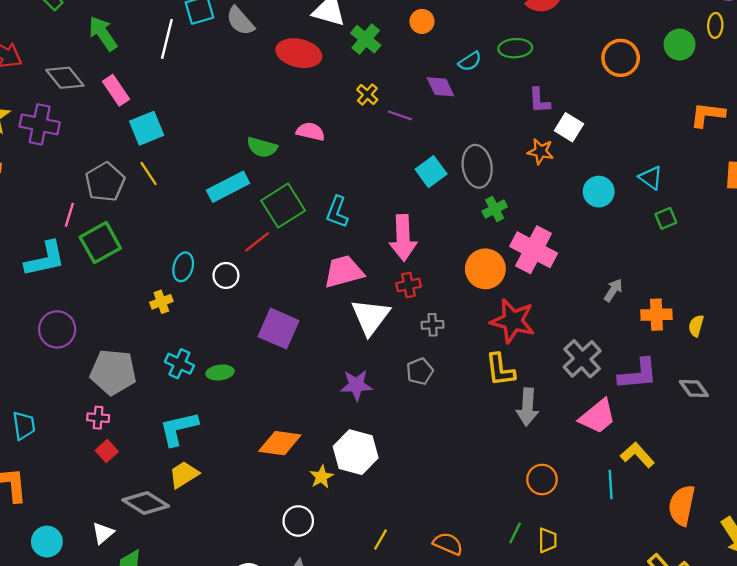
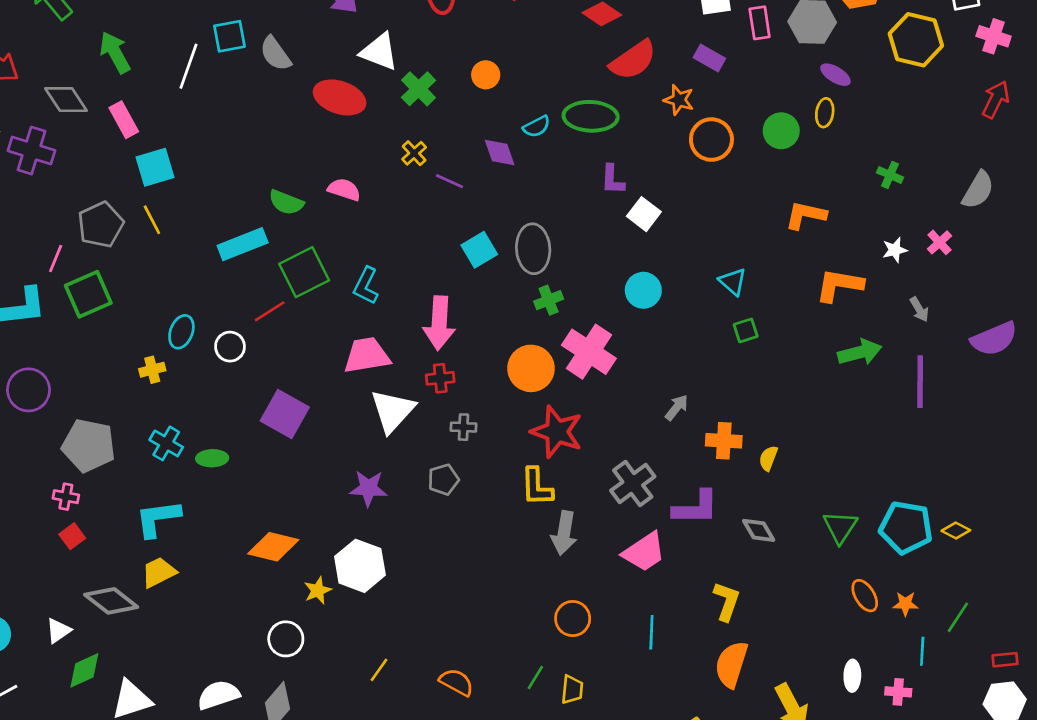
green ellipse: (515, 48) -> (591, 116), size x1.4
orange star: (541, 151) -> (679, 100), moved
cyan circle: (599, 192) -> (643, 290), moved
yellow L-shape: (637, 455) -> (727, 601), moved, turned 56

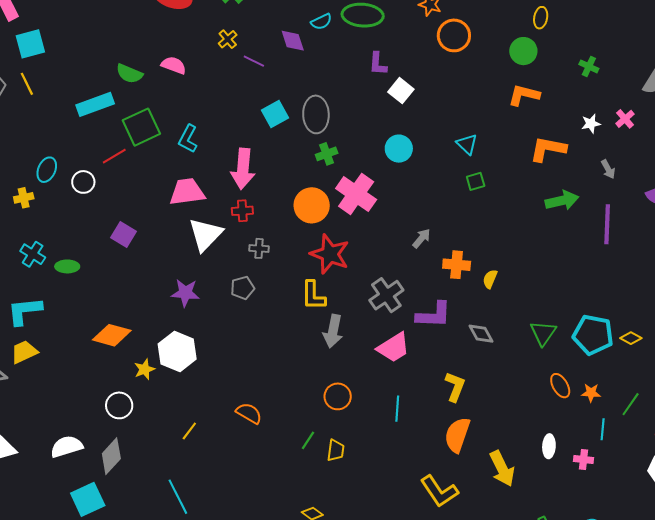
green circle: (781, 131) -> (523, 51), moved
purple square: (285, 414) -> (123, 234), size x0.7
orange semicircle: (456, 682) -> (249, 413), moved

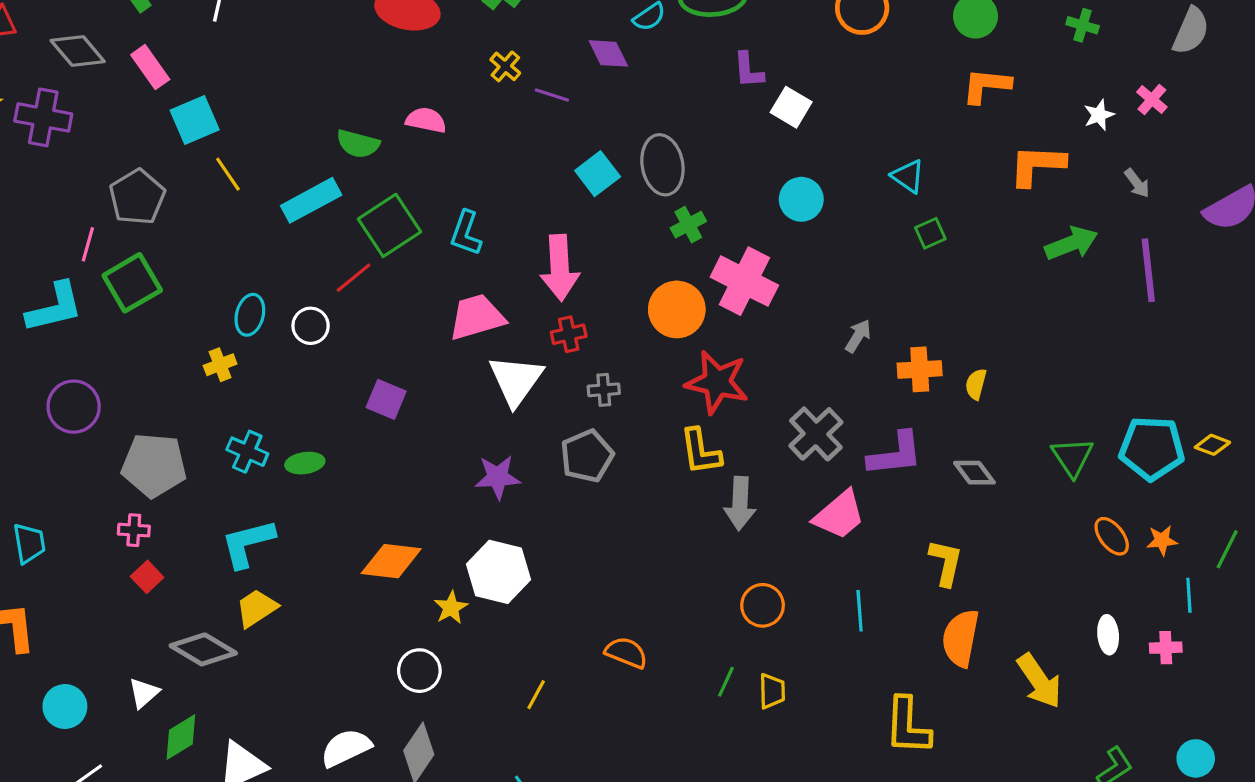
yellow line: (27, 84) -> (228, 174), moved
gray pentagon: (243, 288) -> (587, 456), size x1.4
yellow L-shape: (439, 491) -> (908, 726), moved, turned 45

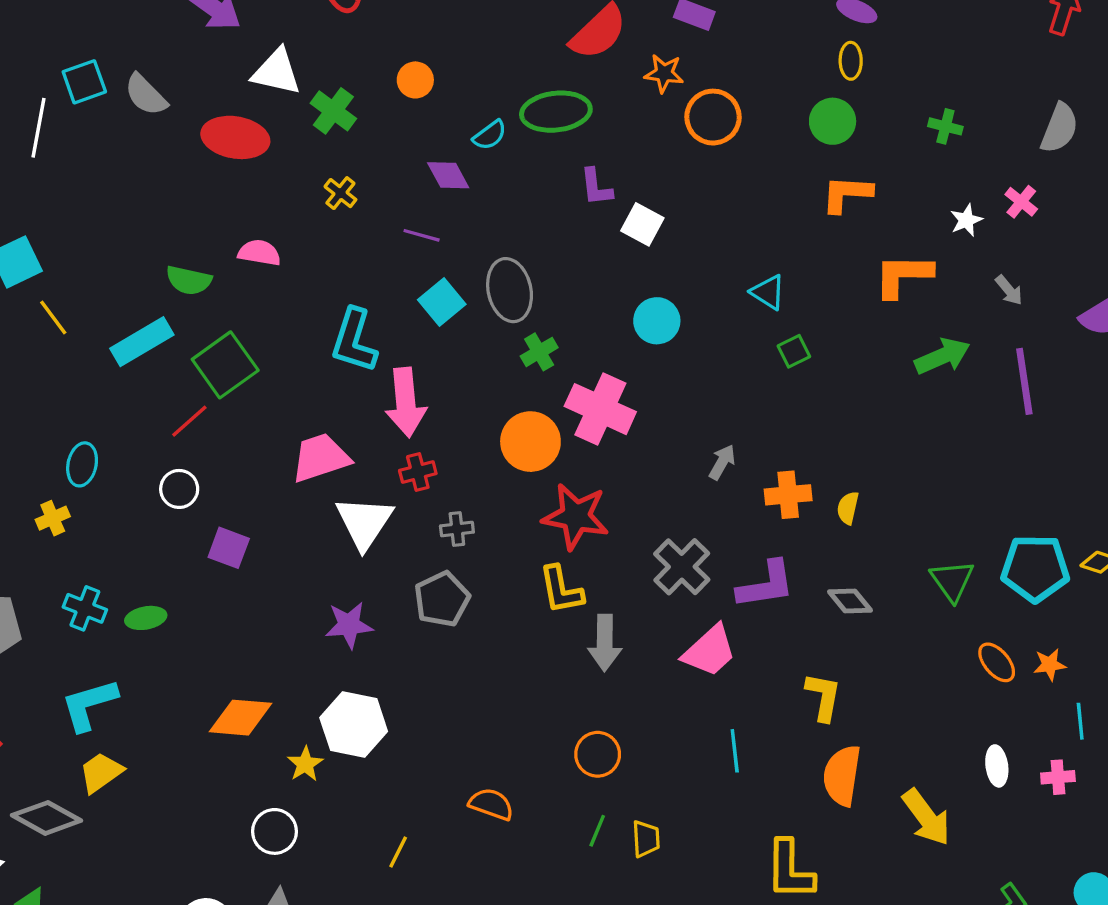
purple line: (552, 95) -> (422, 235), moved
cyan L-shape: (466, 233) -> (354, 341), moved, size x1.4
white circle: (311, 326) -> (179, 489), moved
orange circle: (763, 605) -> (598, 754), moved

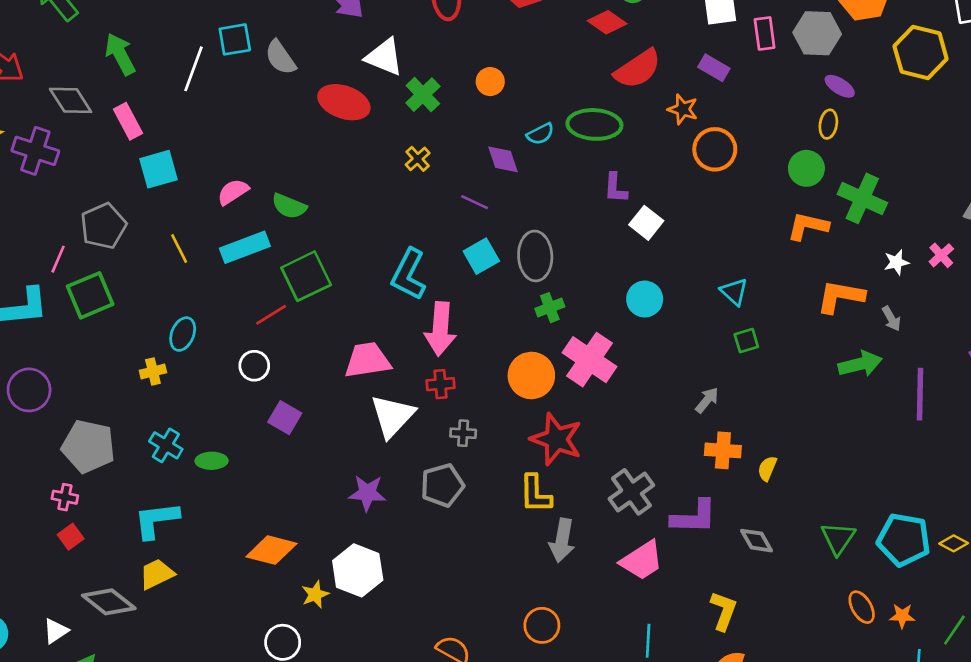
green cross: (945, 126) -> (862, 198), moved, size x1.8
pink semicircle: (259, 253) -> (233, 192), moved, turned -52
gray arrow: (1009, 290) -> (891, 319), moved
yellow line: (53, 318) -> (179, 249), moved
gray arrow: (722, 462) -> (707, 400), moved

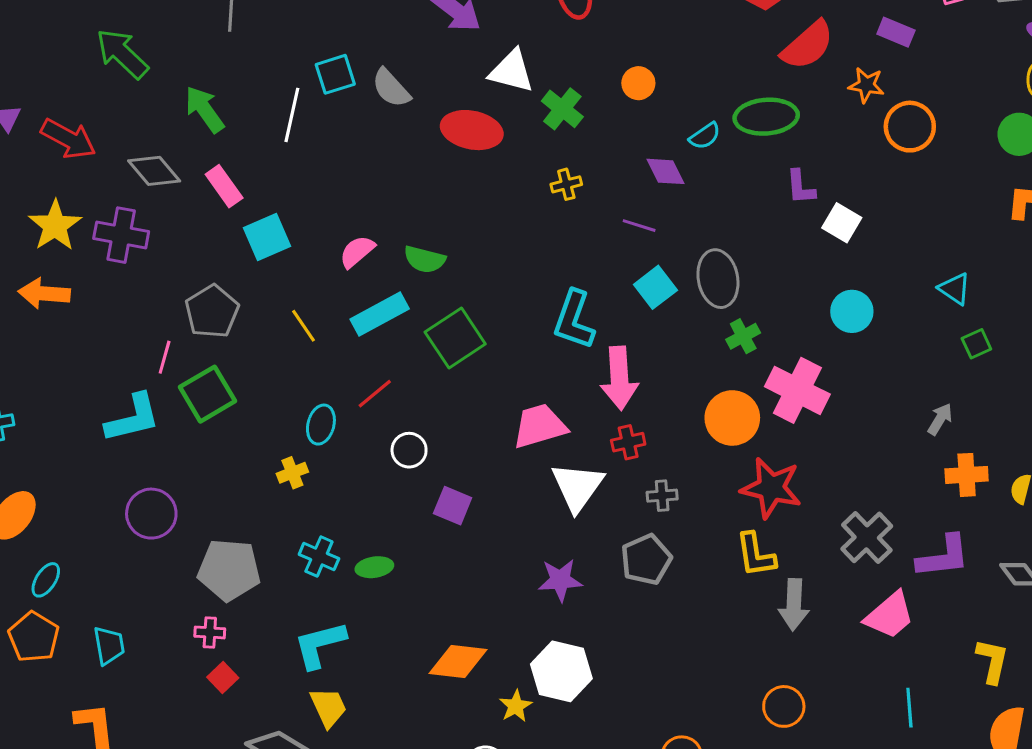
yellow cross: (418, 159) -> (566, 184), turned 35
red line: (271, 315) -> (375, 394), moved
yellow trapezoid: (157, 574) -> (328, 707), turned 99

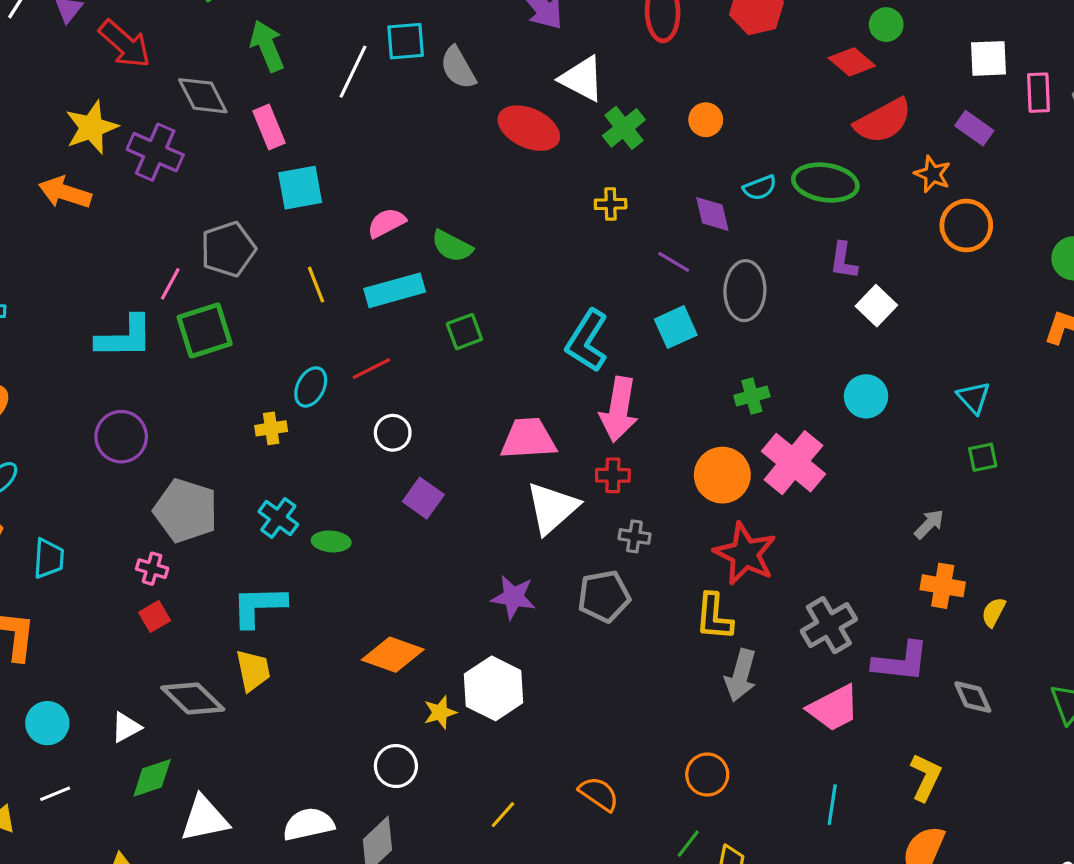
gray ellipse: (718, 279) -> (745, 291), moved
green square: (455, 338) -> (464, 332), size x0.6

